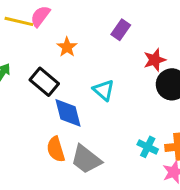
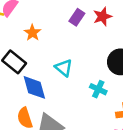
red star: (155, 60) -> (102, 17), moved
cyan cross: (148, 147) -> (98, 89), moved

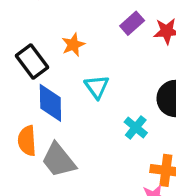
orange star: (32, 33) -> (73, 45), moved

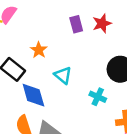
purple rectangle: (132, 23) -> (76, 24), turned -49

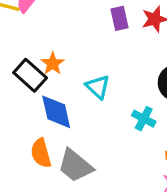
orange star: (39, 50) -> (53, 64), moved

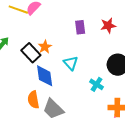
purple rectangle: (119, 18) -> (80, 27), moved

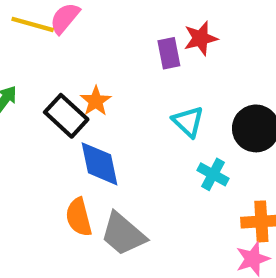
red star: (108, 25) -> (201, 38), moved
cyan triangle: (71, 63) -> (188, 122), moved

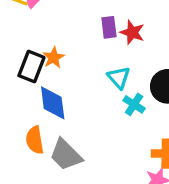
red star: (201, 38) -> (132, 32), moved, turned 30
black rectangle: (66, 116) -> (31, 67), turned 64
cyan cross: (213, 174) -> (134, 104), moved

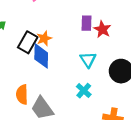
blue diamond: (53, 103) -> (41, 56), moved
cyan cross: (134, 104) -> (84, 91), moved

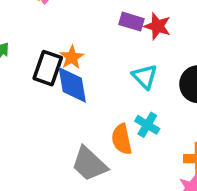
purple rectangle: (86, 23) -> (132, 22), turned -64
orange semicircle: (22, 94) -> (122, 139), moved

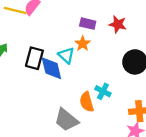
red star: (157, 26) -> (118, 24), moved
orange star: (72, 57) -> (83, 44), moved
cyan triangle: (145, 77) -> (66, 55), moved

